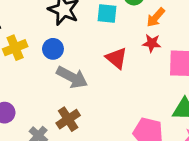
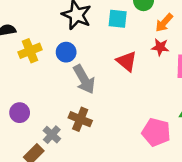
gray arrow: (72, 77) -> (84, 79), turned 32
brown cross: (68, 119) -> (80, 119), turned -35

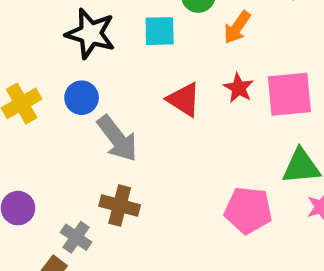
red star: (160, 47) -> (239, 88), moved, turned 30

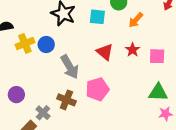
pink square: (289, 94) -> (157, 56), size x0.7
blue circle: (82, 98) -> (46, 44), moved
pink pentagon: (248, 210) -> (97, 89), moved, turned -30

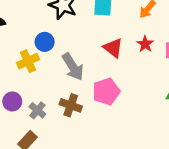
yellow cross: (25, 43) -> (28, 61), moved
gray cross: (43, 113) -> (37, 110), moved

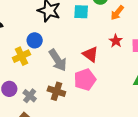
red triangle: (113, 48) -> (90, 54), moved

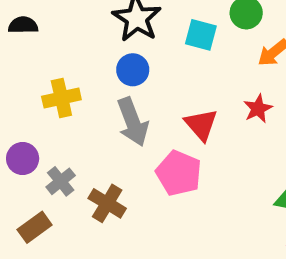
blue circle: (35, 40) -> (133, 70), moved
pink pentagon: (85, 80) -> (179, 173), turned 30
brown cross: (56, 91) -> (107, 203), moved

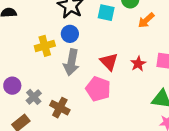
yellow cross: (61, 98) -> (45, 46), moved
red star: (258, 109) -> (138, 64), moved
gray arrow: (133, 122) -> (71, 62), turned 35

